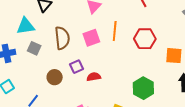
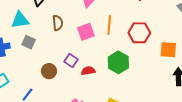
brown semicircle: (62, 38) -> (58, 23), moved, size x0.7
purple square: (76, 67) -> (71, 61), turned -32
green hexagon: (143, 88) -> (118, 62), moved

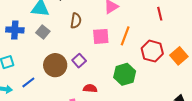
orange square: (168, 50) -> (179, 56), moved, turned 30
brown circle: (49, 71) -> (55, 65), size x1.5
red semicircle: (88, 71) -> (90, 88), moved

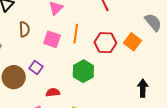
pink square: (101, 36) -> (52, 39), turned 36

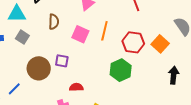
purple square: (36, 68) -> (62, 61), turned -32
green hexagon: (83, 71) -> (121, 70), moved
black arrow: (143, 88) -> (174, 75), moved

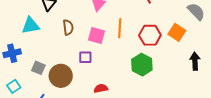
gray square: (22, 37) -> (38, 68), moved
purple square: (62, 61) -> (85, 57), moved

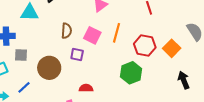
brown semicircle: (68, 27) -> (67, 31), moved
black arrow: (195, 61) -> (184, 80), turned -30
gray square: (38, 68) -> (21, 55), moved, turned -32

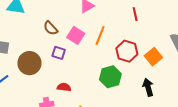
brown semicircle: (67, 31) -> (51, 28), turned 126
black arrow: (184, 80) -> (148, 87), moved

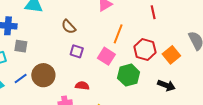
pink square: (76, 35) -> (106, 56), moved
brown circle: (29, 63) -> (43, 75), moved
black arrow: (148, 87) -> (166, 85), turned 126

